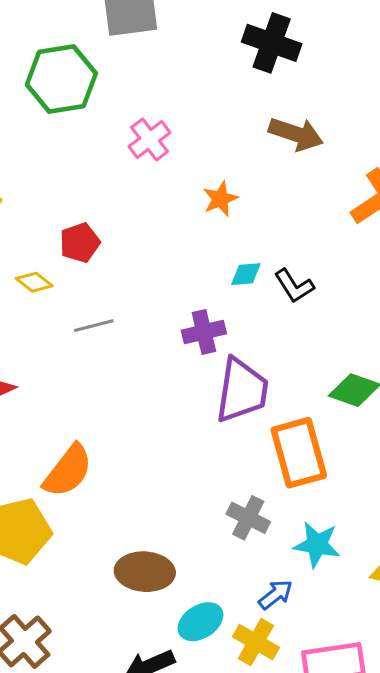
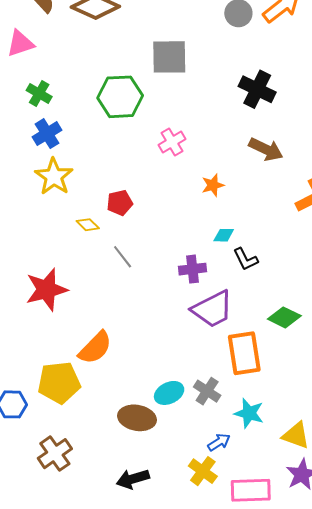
black L-shape: (294, 286) -> (246, 259), moved
gray line: (94, 326) -> (123, 257), turned 60
purple trapezoid: (242, 390) -> (212, 309), turned 48
cyan ellipse: (200, 622) -> (169, 393), moved

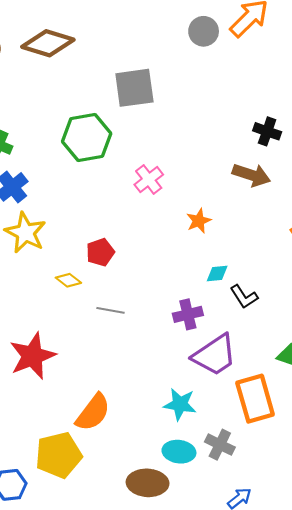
black cross: (257, 89) -> (267, 131), moved, size x0.7
gray line: (123, 257) -> (110, 310), turned -35
cyan ellipse: (169, 393) -> (179, 452), turned 40
cyan star: (249, 413) -> (180, 404), moved

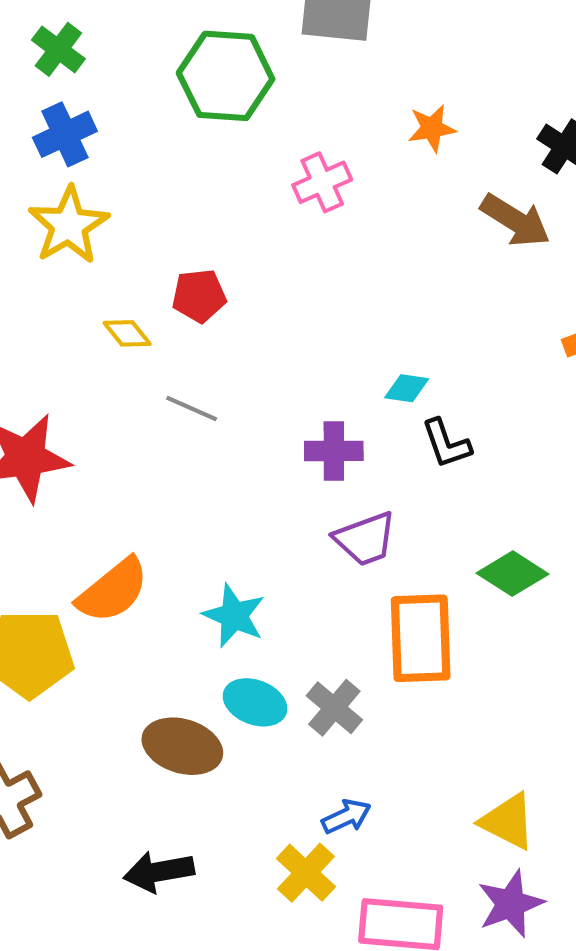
orange star: (199, 221) -> (432, 128), moved
purple trapezoid: (215, 355) -> (365, 539), size x0.7
cyan star: (180, 404) -> (234, 616), moved

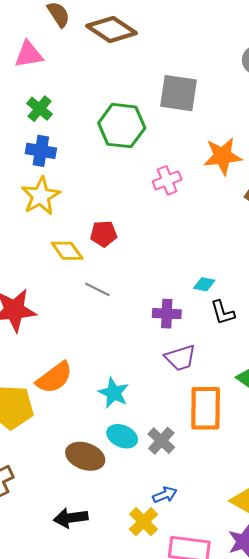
orange star: (432, 128) -> (223, 156), size x1.6
blue cross: (65, 134) -> (41, 151), turned 32
yellow diamond: (127, 333) -> (67, 251), size x1.4

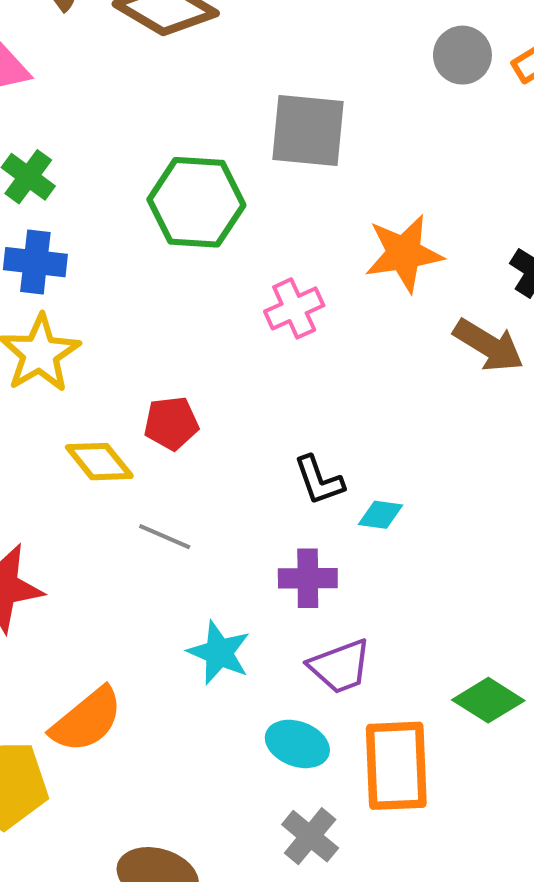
black L-shape: (223, 312) -> (319, 480), moved
cyan star: (114, 393) -> (219, 653), moved
cyan ellipse: (122, 436) -> (297, 744), moved

